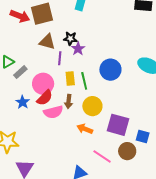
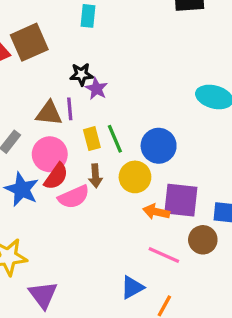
brown triangle: (47, 42) -> (49, 113), moved
blue circle: (110, 70) -> (159, 146), moved
blue star: (23, 102) -> (22, 189), size x1.5
orange arrow: (85, 129) -> (156, 212), moved

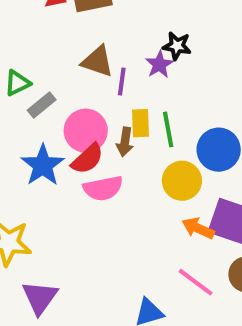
black star: (81, 74) -> (177, 46), moved
brown triangle: (49, 113) -> (97, 61), moved
brown arrow: (95, 176) -> (125, 142), moved

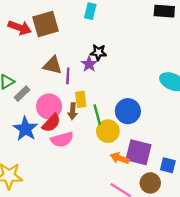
green line: (168, 129) -> (97, 115), moved

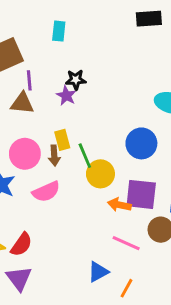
purple line: (68, 76) -> (29, 80), moved
blue circle: (128, 111) -> (141, 143), moved
red semicircle: (51, 123) -> (21, 245), moved

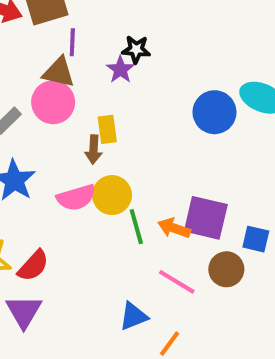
blue circle: (141, 143) -> (214, 112), moved
pink circle: (25, 154) -> (53, 102), moved
green line: (85, 156) -> (136, 227), moved
yellow circle: (100, 174) -> (112, 195), moved

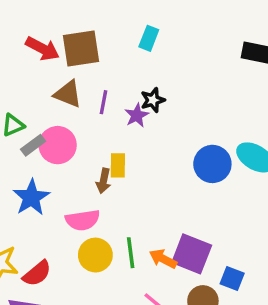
purple line: (72, 42) -> (104, 102), moved
black star: (136, 49) -> (153, 100), turned -30
brown triangle: (59, 72) -> (68, 94), moved
pink circle: (53, 102) -> (58, 145), moved
yellow circle: (112, 195) -> (95, 255), moved

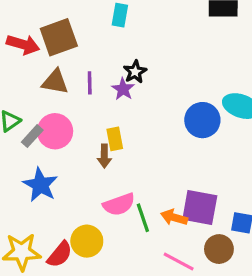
pink semicircle: (83, 220) -> (119, 204), moved
yellow circle: (95, 255) -> (87, 241), moved

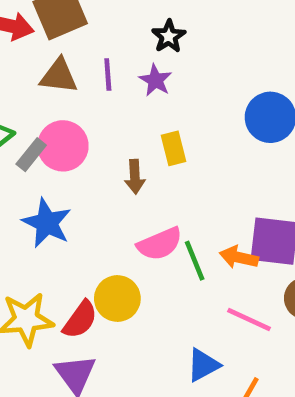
black star: (135, 72) -> (169, 36), moved
yellow rectangle: (115, 139) -> (173, 148), moved

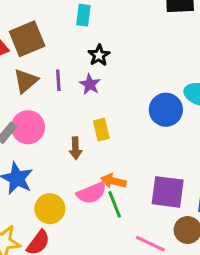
brown triangle: (59, 76) -> (26, 81), turned -48
orange arrow: (239, 257) -> (114, 181), moved
yellow circle: (117, 299) -> (50, 209), moved

